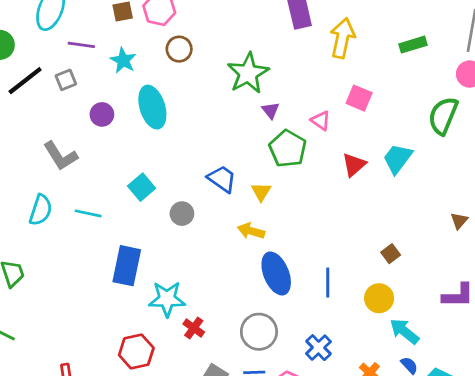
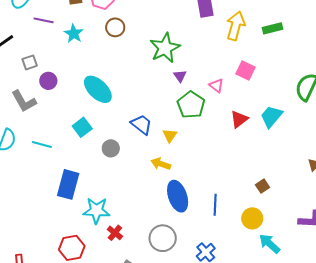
green rectangle: (413, 45) -> (273, 28), moved
gray square: (66, 80) -> (30, 62), moved
cyan ellipse: (152, 107) -> (98, 89), moved, turned -32
purple circle: (102, 114) -> (48, 81), moved

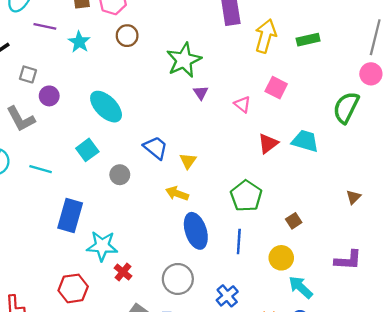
gray square: (30, 62) -> (28, 74), turned 35
green pentagon: (191, 105) -> (246, 196), moved
cyan trapezoid: (271, 116) -> (305, 141), turned 65

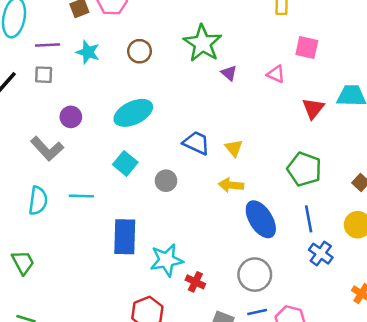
brown circle: (127, 36) -> (140, 51), moved
gray square: (28, 74) -> (44, 75), moved
cyan ellipse: (106, 107) -> (133, 113), turned -56
blue cross: (227, 296) -> (321, 254), moved

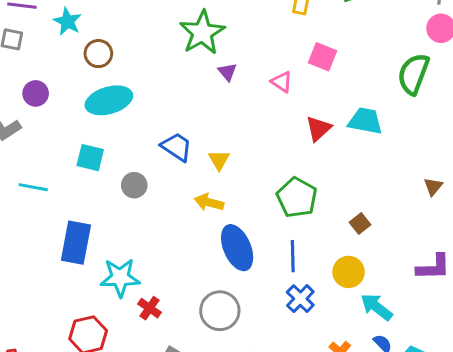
brown circle: (140, 51) -> (98, 54), moved
cyan square: (125, 163) -> (90, 158), turned -35

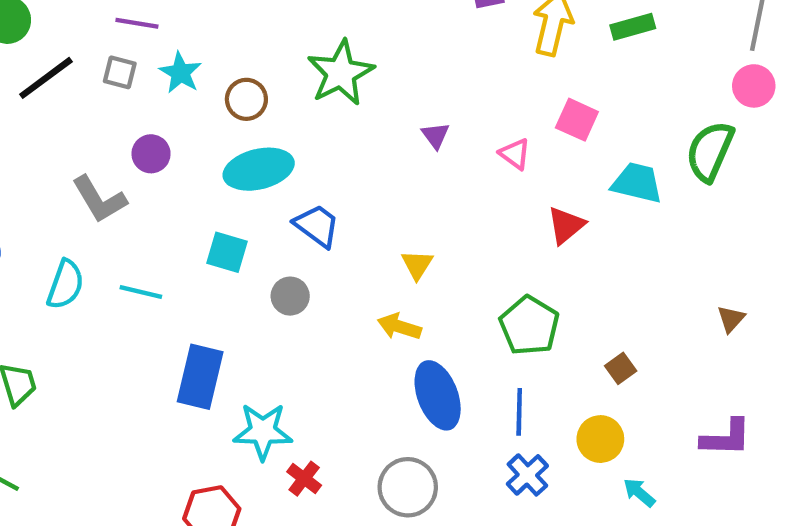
cyan star: (67, 21) -> (180, 73), moved
green star: (202, 32) -> (341, 73), moved
cyan trapezoid: (365, 121) -> (637, 183), moved
blue trapezoid: (176, 147) -> (317, 226), moved
cyan arrow: (377, 307) -> (639, 493), size x0.7

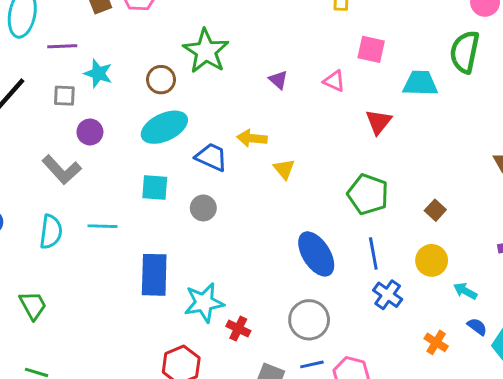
gray square: (120, 72) -> (64, 96), moved
brown circle: (246, 99) -> (161, 80), moved
yellow arrow: (399, 327) -> (252, 138), moved

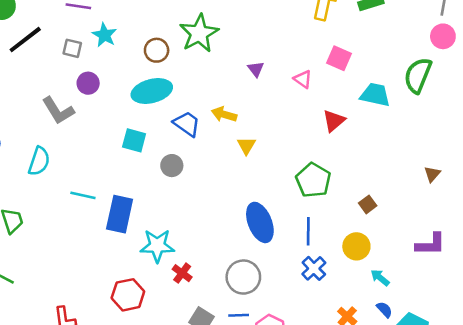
cyan line: (103, 226) -> (83, 195), moved

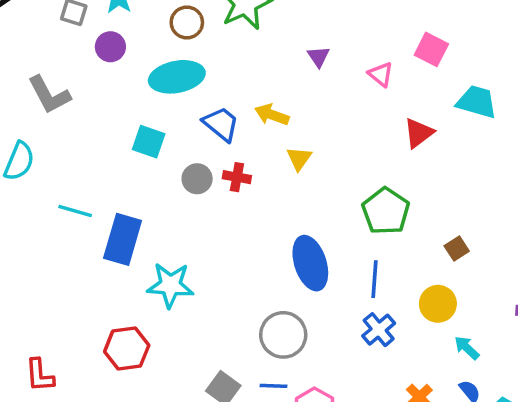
purple circle: (88, 83) -> (110, 47), moved
red cross: (182, 273) -> (237, 177), moved, turned -30

